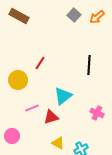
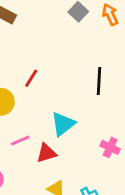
orange arrow: (97, 17) -> (110, 15), turned 105

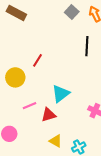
black line: (99, 81) -> (87, 46), moved

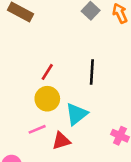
black line: (87, 46) -> (92, 72), moved
yellow circle: (15, 77) -> (47, 99), moved

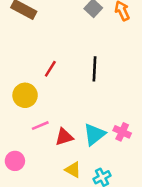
yellow circle: (47, 99) -> (25, 95), moved
cyan triangle: (77, 114) -> (94, 134), moved

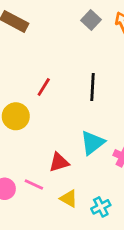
pink line: (40, 126) -> (34, 185), moved, turned 48
cyan triangle: (94, 134) -> (92, 143), moved

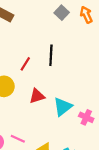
black line: (92, 87) -> (51, 55), moved
red triangle: (59, 162) -> (37, 96), moved

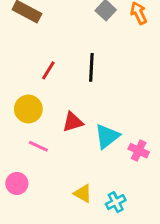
red line: (25, 64) -> (48, 70), moved
pink line: (18, 139) -> (38, 146), moved

